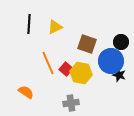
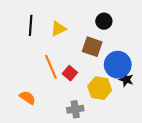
black circle: (121, 42) -> (104, 21), moved
yellow hexagon: (81, 73) -> (100, 88), moved

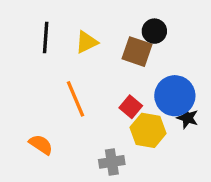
brown square: (92, 47) -> (137, 52), moved
red square: (70, 73) -> (131, 107), moved

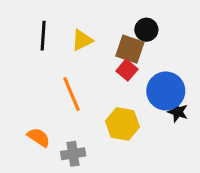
red square: (131, 107) -> (127, 70), moved
yellow hexagon: (148, 130) -> (122, 124), moved
gray cross: (112, 162) -> (73, 154), moved

